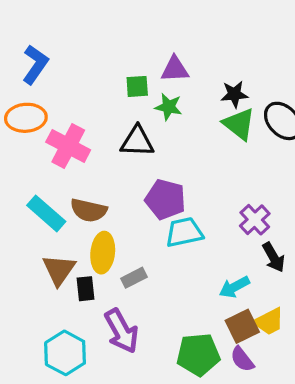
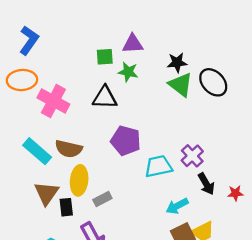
cyan trapezoid: (184, 232) -> (158, 166), moved

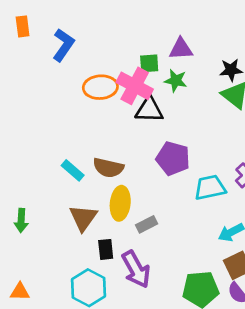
orange ellipse: (22, 80) -> (100, 87), moved
pink cross: (53, 101) -> (135, 86), moved
cyan rectangle: (37, 151) -> (73, 170), size x0.7
black rectangle: (66, 207) -> (106, 249), moved

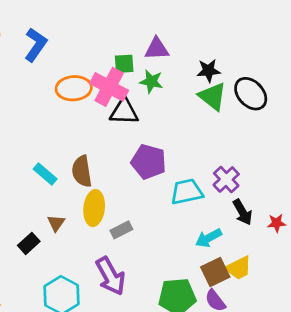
brown semicircle: (108, 168) -> (82, 171), turned 68
brown triangle: (83, 218) -> (56, 223), size x0.6
black rectangle: (106, 249) -> (29, 243), moved, turned 54

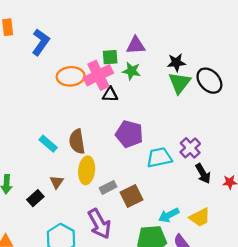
pink cross: (109, 87) -> (98, 75), turned 36
green triangle: (213, 96) -> (180, 83), turned 30
black triangle: (124, 111) -> (110, 95), size x0.7
cyan arrow: (208, 238) -> (169, 215), moved
brown square: (215, 272) -> (131, 196), moved

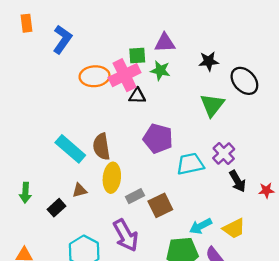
green triangle: (180, 83) -> (212, 105), moved
cyan rectangle: (48, 144) -> (70, 149), size x1.5
brown triangle: (57, 182) -> (80, 190), turned 40

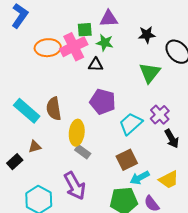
black triangle: (137, 96) -> (96, 65), moved
cyan trapezoid: (190, 164) -> (131, 124), turned -30
yellow ellipse: (112, 178) -> (77, 133), moved
gray rectangle: (135, 196) -> (83, 152), turned 63
brown square: (160, 205) -> (127, 160), moved

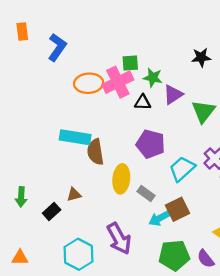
purple triangle: (109, 19) -> (173, 94), moved, turned -30
black star: (147, 35) -> (201, 57), moved
cyan rectangle: (27, 111) -> (75, 137), moved, turned -32
gray rectangle: (83, 152) -> (146, 193), moved
cyan arrow: (140, 178) -> (160, 218), moved

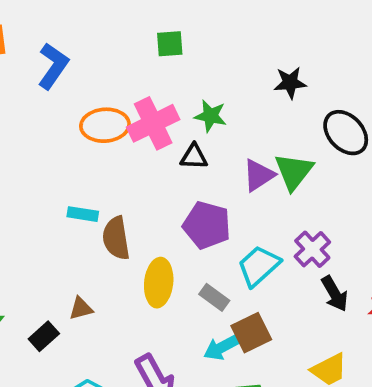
green square: (130, 63) -> (170, 44), moved
purple triangle: (173, 94) -> (259, 175), moved
cyan rectangle: (75, 137) -> (83, 214), size x0.6
gray rectangle: (146, 193) -> (214, 297), moved

